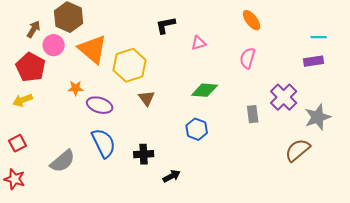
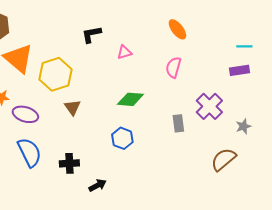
gray star: (318, 117) -> (243, 126), size x0.6

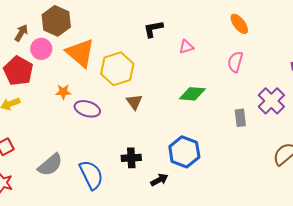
blue hexagon: (122, 138) -> (184, 152), moved, size x1.4
blue semicircle: (29, 152) -> (91, 175), moved

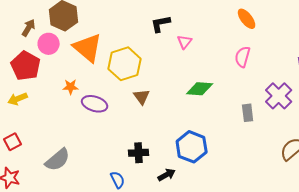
pink triangle: (186, 47) -> (185, 42), moved, turned -35
blue semicircle: (91, 175) -> (118, 180), moved, size x0.6

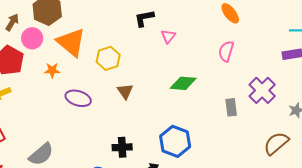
yellow hexagon: (125, 64) -> (108, 58), size x0.7
orange star: (71, 87) -> (52, 70), moved

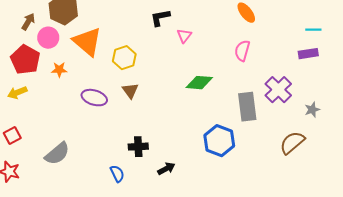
orange star: (52, 70) -> (59, 70), moved
brown triangle: (125, 91) -> (130, 91), moved
gray rectangle: (231, 107) -> (247, 107), size x1.6
blue hexagon: (175, 141) -> (219, 141), moved

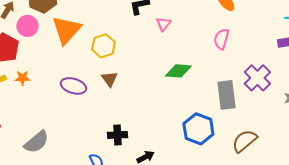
orange triangle: (87, 42) -> (66, 30), turned 32
orange star: (59, 70) -> (22, 78), moved
brown semicircle: (292, 143) -> (244, 141), moved

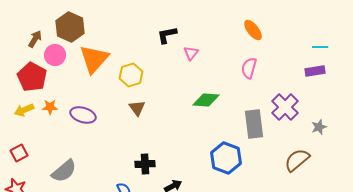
purple ellipse: (73, 86) -> (83, 115), moved
brown semicircle: (244, 141) -> (297, 160), moved

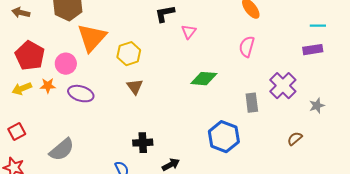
brown arrow: (35, 39) -> (21, 13), moved, turned -108
pink circle: (55, 55) -> (66, 64), moved
gray rectangle: (254, 124) -> (252, 103), size x0.7
brown semicircle: (297, 160) -> (295, 139), size x0.6

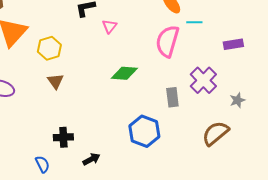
cyan line: (318, 26) -> (194, 22), moved
pink semicircle: (247, 47) -> (167, 41), size x1.5
brown semicircle: (295, 139) -> (215, 133), size x1.8

